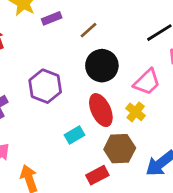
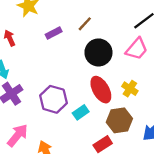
purple rectangle: (52, 18) -> (54, 33), moved
pink trapezoid: (147, 82) -> (137, 49), moved
purple hexagon: (45, 86) -> (53, 99), moved

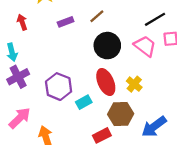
pink trapezoid: (137, 49) -> (145, 46), turned -100

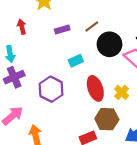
black circle: (107, 46) -> (110, 44), moved
cyan rectangle: (84, 102) -> (76, 61), moved

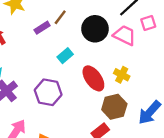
brown line: (92, 27) -> (60, 17), moved

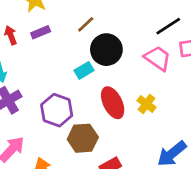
purple rectangle: (42, 28) -> (41, 32), moved
black circle: (95, 29) -> (106, 50), moved
brown hexagon: (114, 107) -> (83, 138), moved

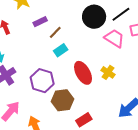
brown line: (86, 24) -> (55, 32), moved
purple rectangle: (41, 32) -> (40, 22), moved
black circle: (106, 50) -> (94, 17), moved

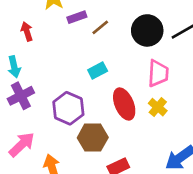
purple rectangle: (40, 22) -> (77, 17), moved
brown line: (55, 32) -> (100, 27), moved
pink trapezoid: (114, 38) -> (158, 73), moved, turned 55

